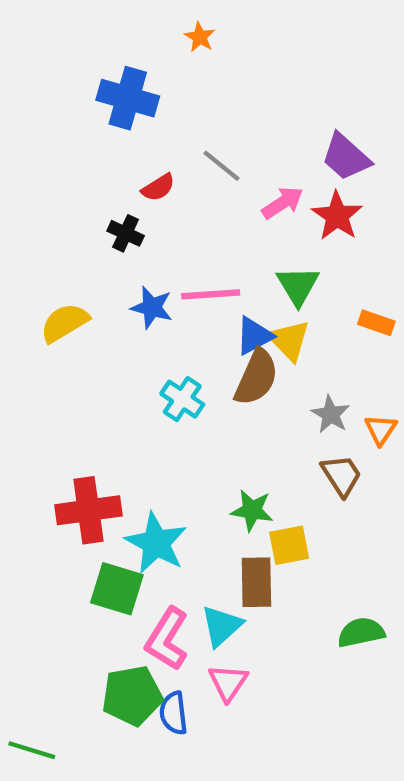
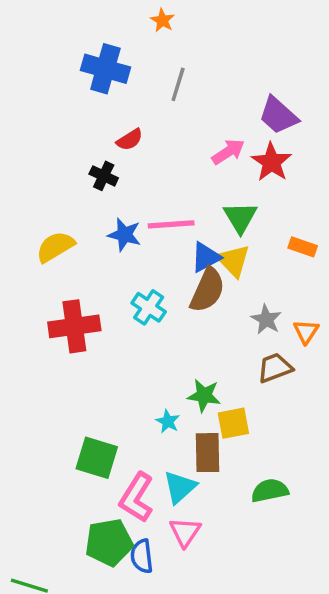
gray line: (222, 166) -> (178, 84), moved, turned 68
brown trapezoid: (341, 475) -> (275, 368), turned -78
red cross: (88, 510) -> (74, 326), moved
cyan star: (156, 543) -> (168, 421), moved, size x0.5
green semicircle: (361, 632) -> (270, 491), moved

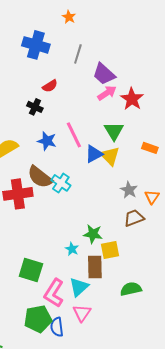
purple trapezoid: (278, 115) -> (104, 74), moved
pink line: (171, 224) -> (74, 135), turned 68
brown semicircle: (207, 290) -> (40, 177), moved, turned 104

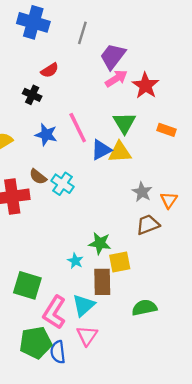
purple trapezoid: (104, 74) -> (113, 56), turned 85
orange rectangle: (150, 148) -> (167, 130), moved
yellow triangle: (110, 156) -> (120, 152), turned -50
brown semicircle: (40, 177) -> (38, 177), size x0.6

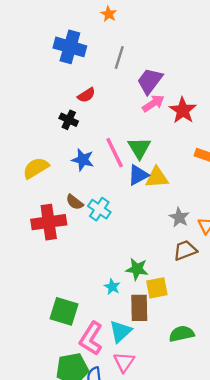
green triangle: (124, 123) -> (139, 148), moved

